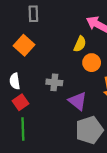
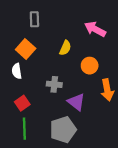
yellow semicircle: (80, 44) -> (65, 48), moved
white semicircle: (15, 81) -> (17, 71), moved
gray pentagon: (89, 130) -> (63, 130), moved

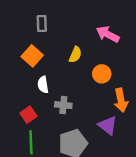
white semicircle: (17, 71) -> (43, 85), moved
gray cross: (54, 84) -> (63, 105), moved
purple triangle: (76, 102) -> (108, 125), moved

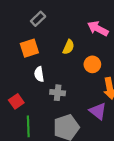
gray rectangle: (42, 23) -> (38, 19), turned 48
orange square: (32, 56) -> (29, 48), turned 30
red square: (29, 115) -> (16, 101), moved

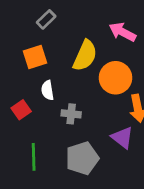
yellow semicircle: (68, 47) -> (85, 56), size x1.6
orange circle: (92, 64) -> (116, 78), size x1.5
red square: (16, 101) -> (21, 110), moved

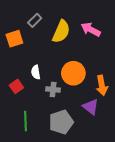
yellow semicircle: (85, 56) -> (61, 32), moved
orange square: (35, 57) -> (14, 39), moved
orange circle: (116, 78) -> (73, 73), moved

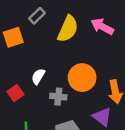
white semicircle: (36, 72) -> (38, 76), turned 40

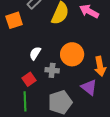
red square: (16, 93) -> (29, 79), moved

